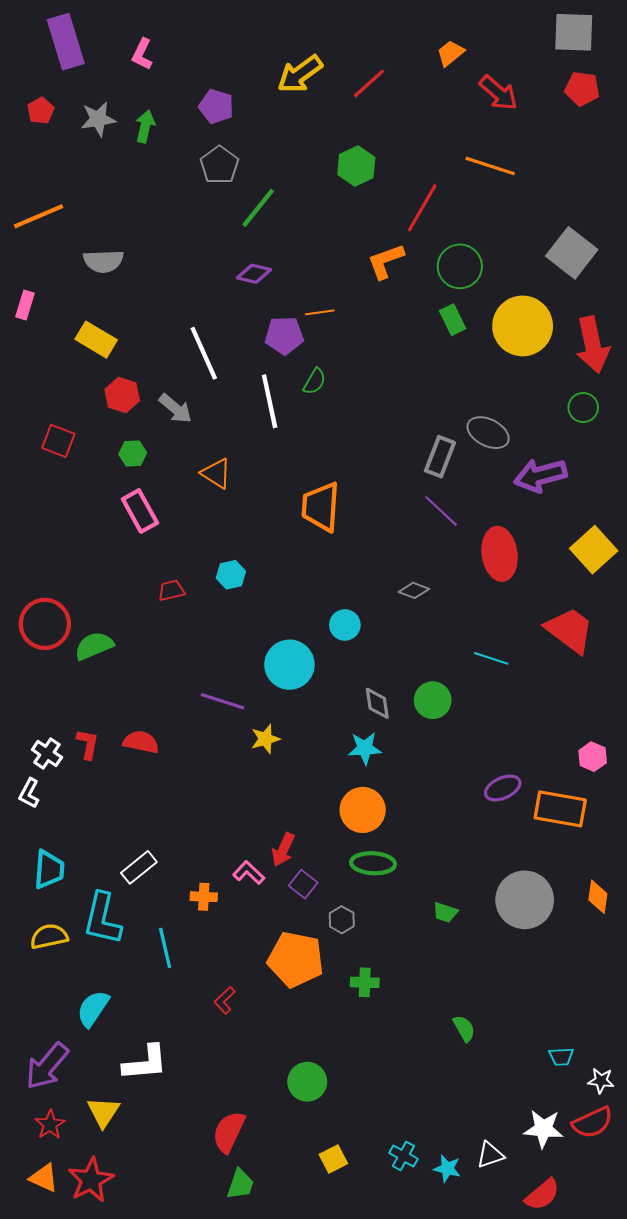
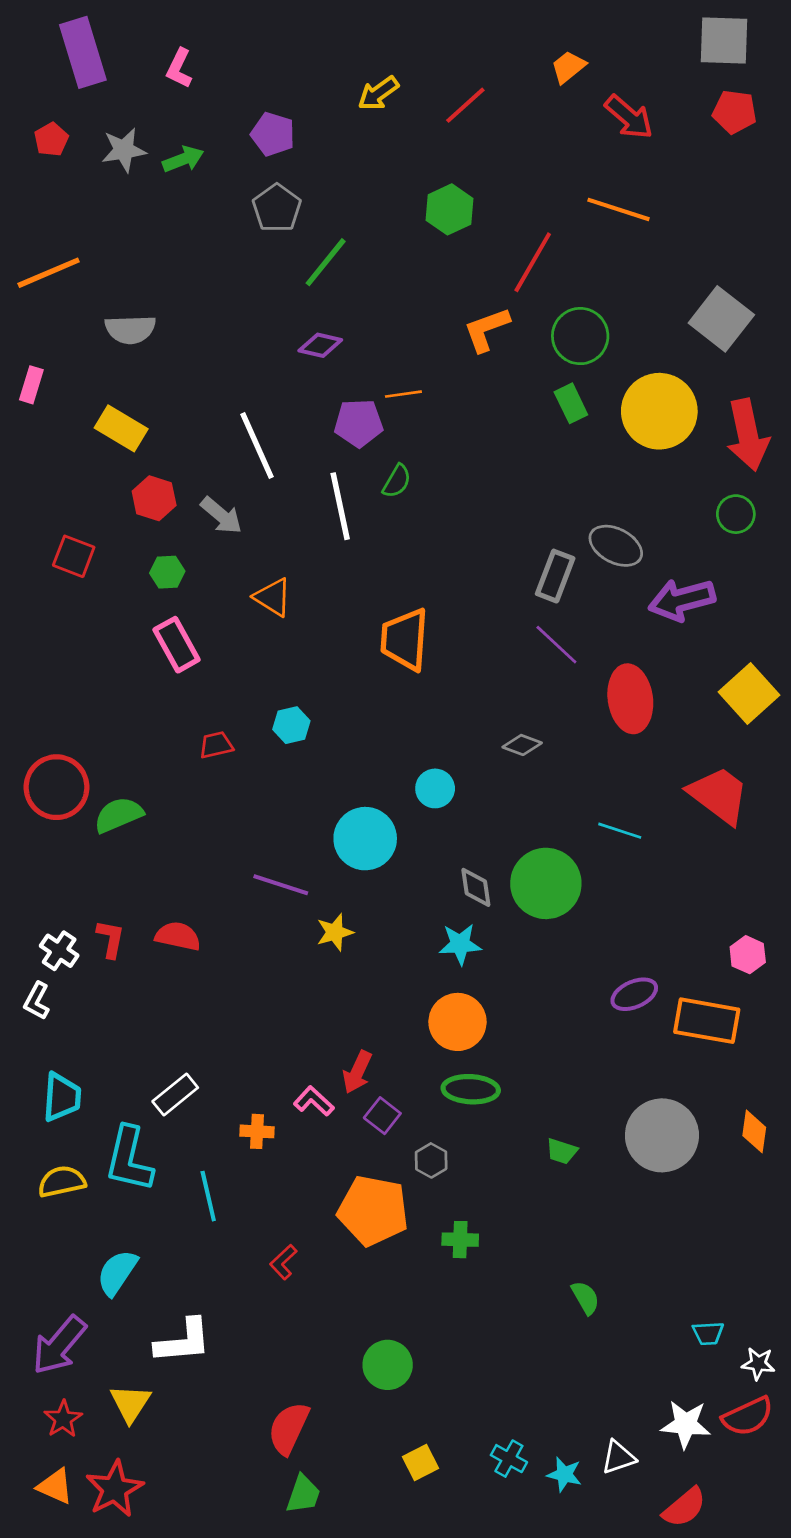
yellow arrow: (300, 74) -> (378, 93), size x0.7
green arrow: (145, 126) -> (183, 159), turned 56
green circle: (433, 700) -> (546, 883), size x1.5

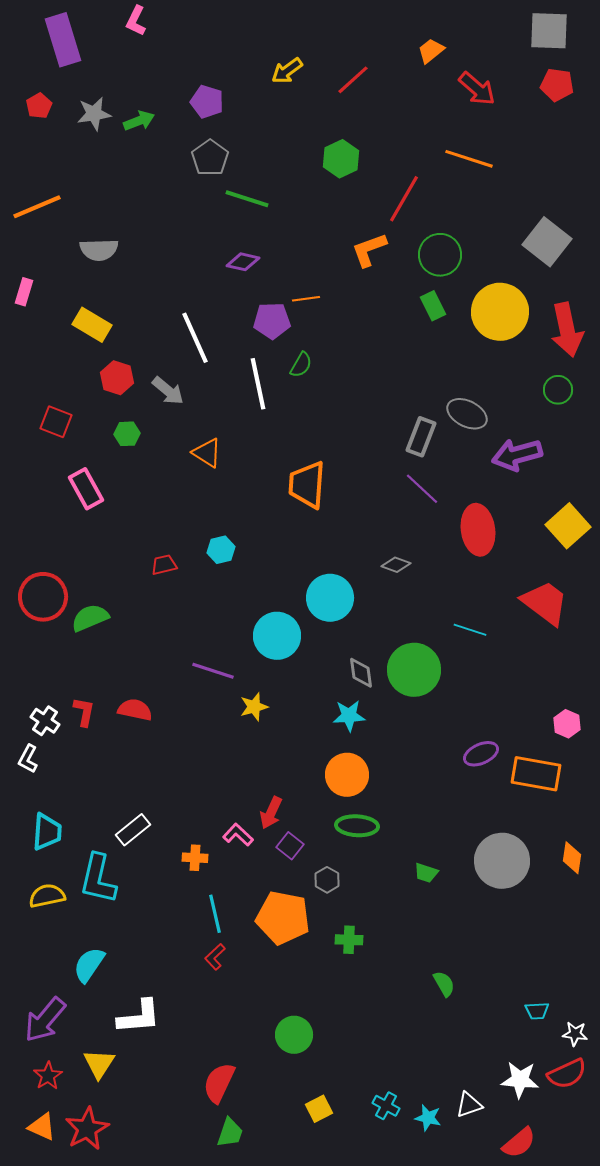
pink L-shape: (179, 68) -> (136, 21), moved
green line: (326, 262) -> (247, 199), turned 69
pink rectangle: (177, 645) -> (86, 489), moved
cyan circle: (435, 788) -> (330, 598), size x1.6
cyan line: (208, 1196) -> (215, 914), moved

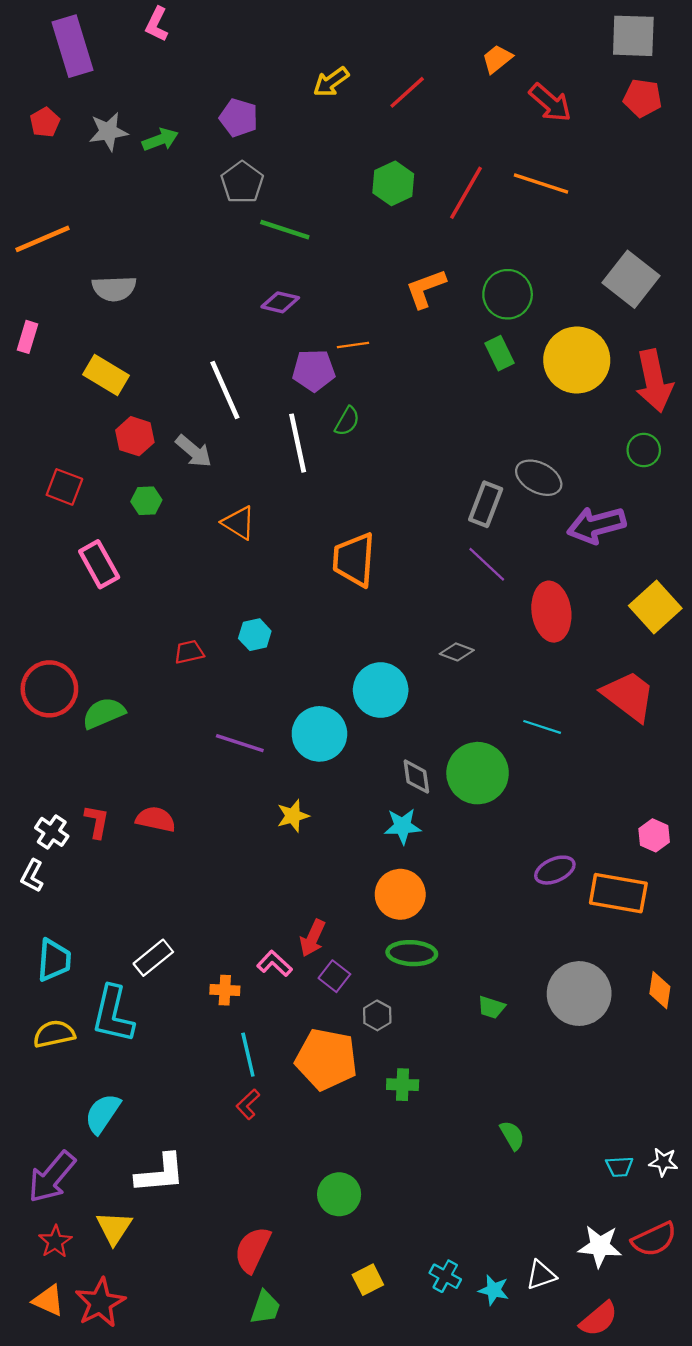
red line: (404, 199) -> (466, 193), moved
purple line: (213, 671) -> (240, 743), moved
white star: (575, 1034) -> (663, 1162), moved

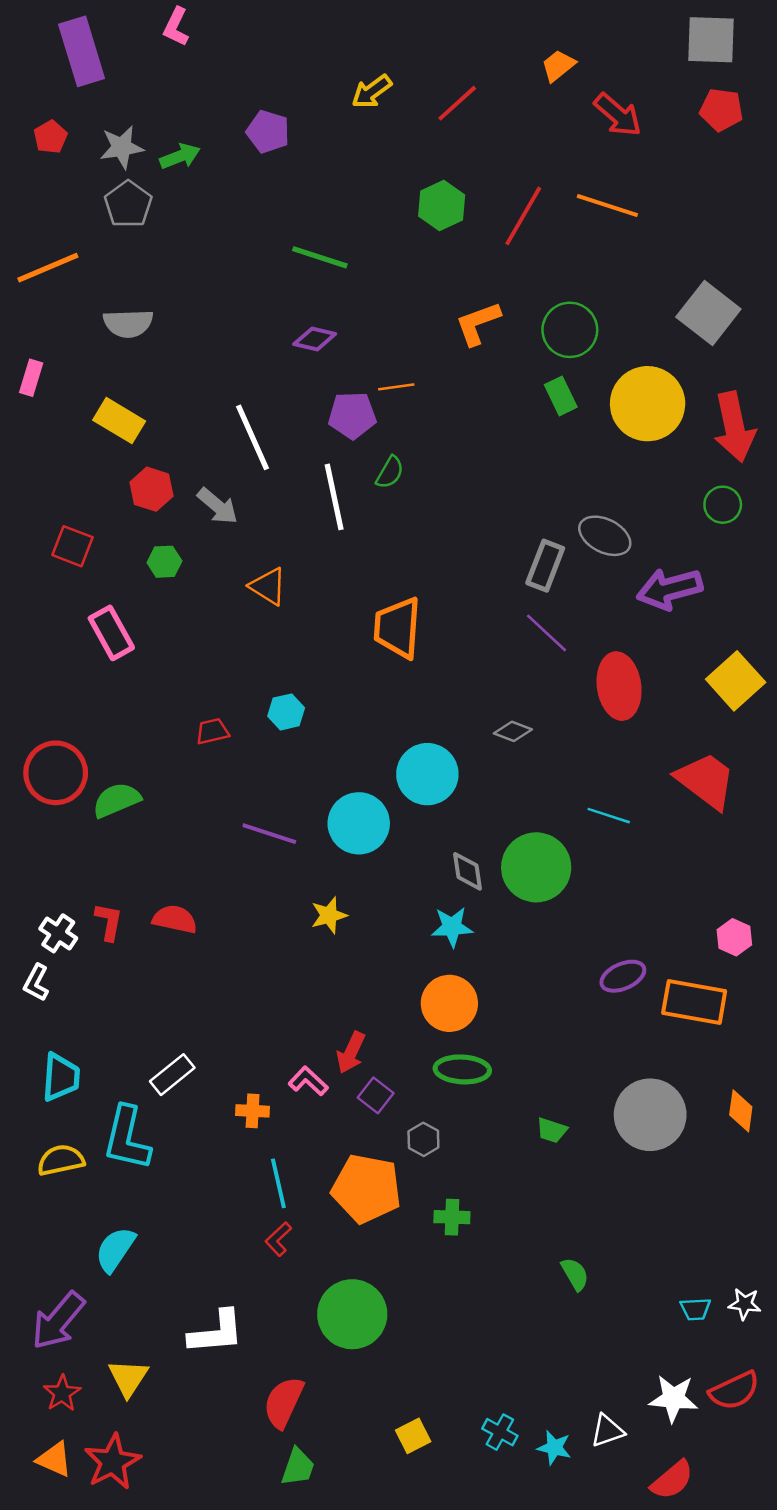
gray pentagon: (242, 182) -> (128, 204), moved
white L-shape: (160, 1174) -> (216, 1332), moved
green circle: (339, 1194) -> (352, 1314), moved, size x1.4

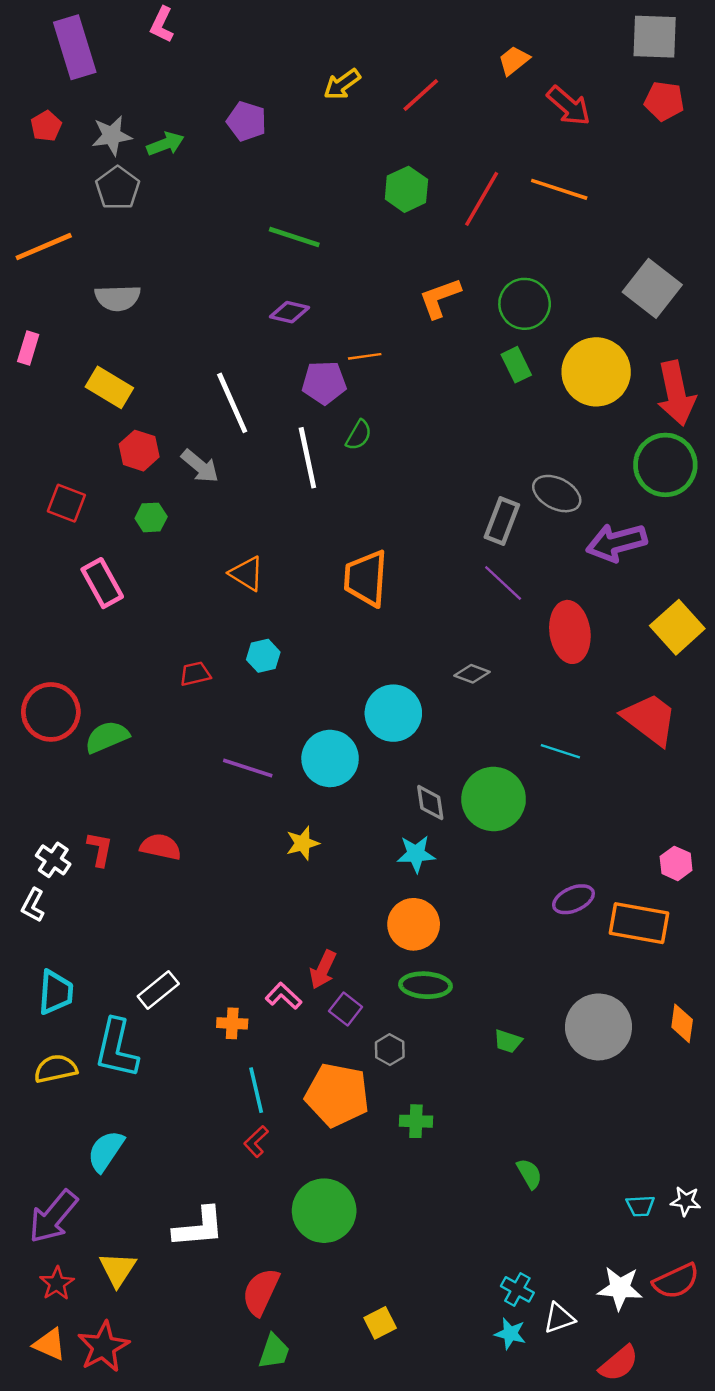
green circle: (723, 505) -> (665, 465), size x1.8
orange triangle: (268, 586) -> (247, 574), moved
cyan cross: (500, 1432) -> (517, 1289), moved

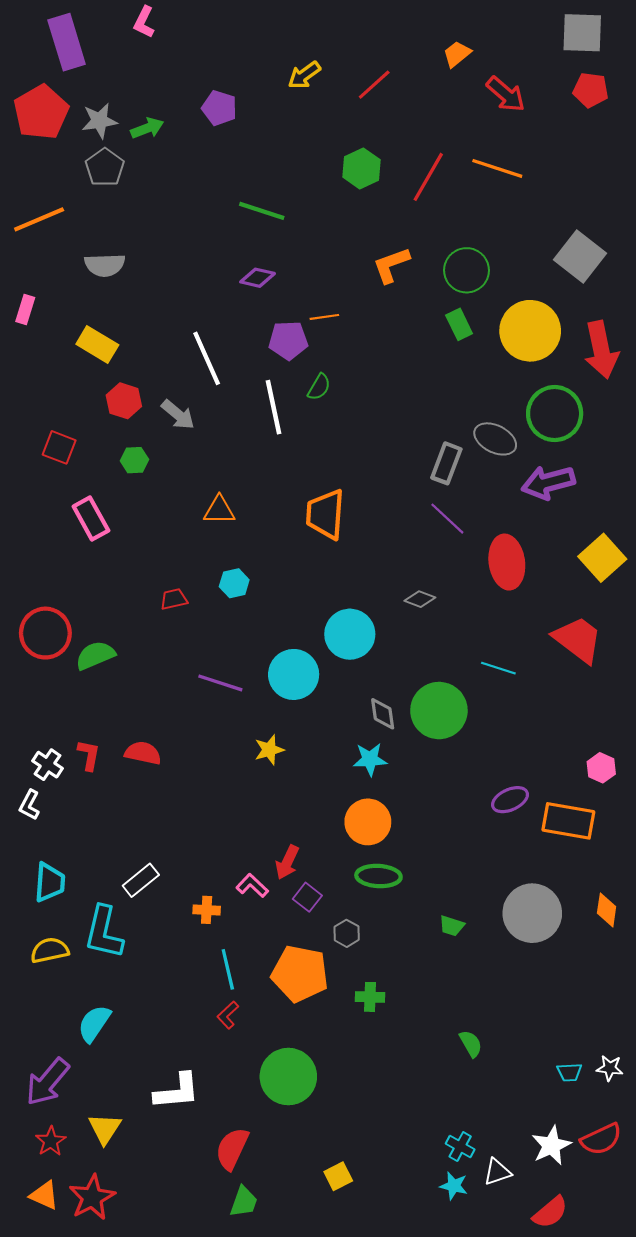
red pentagon: (46, 126) -> (41, 112), size x2.0
green circle: (665, 465) -> (555, 414), moved
orange triangle: (247, 574) -> (219, 510), turned -32
white star: (620, 1288) -> (551, 1145), turned -30

